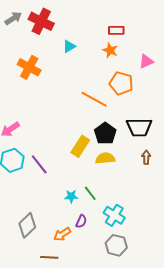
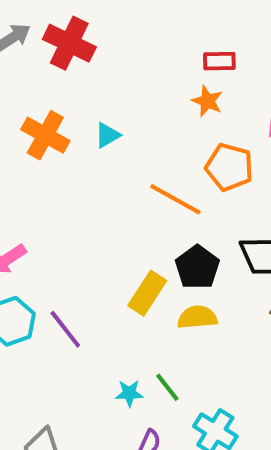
cyan triangle: (69, 46) -> (107, 135), moved

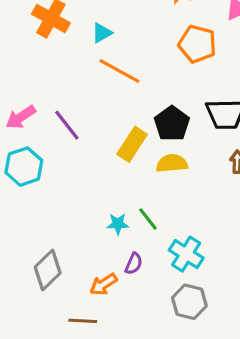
cyan triangle: (107, 135) -> (102, 33), moved
orange line: (175, 199) -> (119, 71), moved
purple line: (65, 329) -> (67, 125), moved

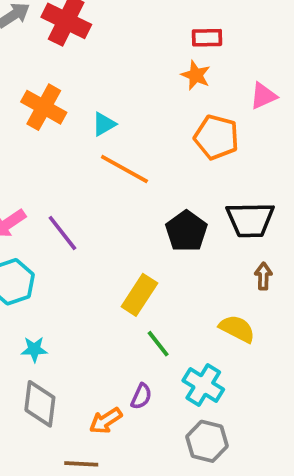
yellow rectangle: (132, 144) -> (139, 295), moved
yellow semicircle: (172, 163) -> (237, 329), moved, turned 32
cyan star: (118, 224) -> (34, 349), moved
gray diamond: (48, 270) -> (40, 404), turned -39

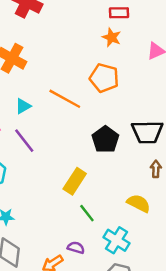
cyan triangle: (104, 124) -> (23, 106), moved
orange pentagon: (216, 137) -> (104, 78), moved
purple semicircle: (141, 396) -> (76, 248), turned -98

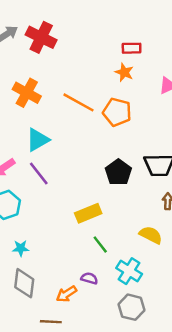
orange line: (65, 99) -> (79, 102), moved
cyan triangle: (23, 106) -> (38, 140), size x1.5
yellow rectangle: (75, 181) -> (88, 213), turned 35

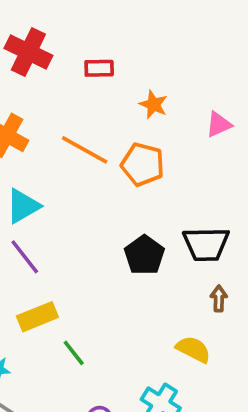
red rectangle: (132, 48) -> (99, 68), moved
yellow rectangle: (88, 213) -> (37, 317), moved
green line: (100, 245) -> (74, 353), moved

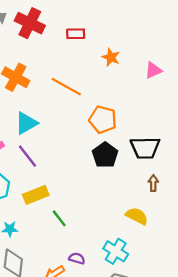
orange pentagon: (143, 164) -> (103, 120), moved

